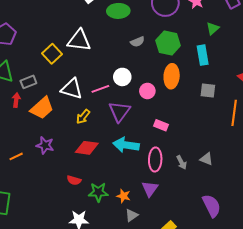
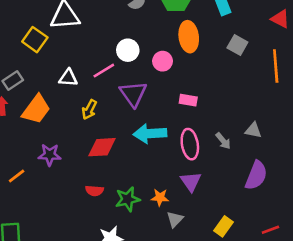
white triangle: (72, 89) -> (68, 78), size x0.7
gray square: (208, 90) -> (237, 45), turned 35
purple semicircle: (212, 206) -> (256, 175), moved, turned 60

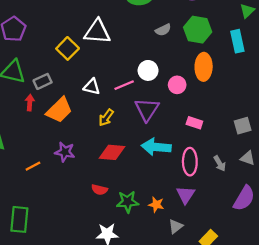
gray square: (237, 45) -> (243, 126), moved, turned 36
gray triangle: (175, 219) -> (176, 226), moved

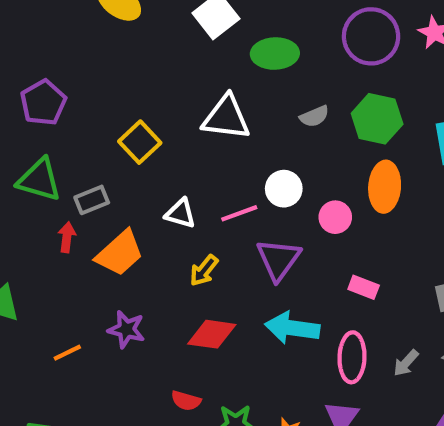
white triangle: (97, 32) -> (226, 118), moved
gray arrow: (220, 163) -> (406, 363), turned 70

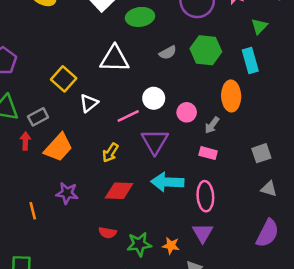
orange ellipse: (385, 187) -> (231, 96), moved
white triangle: (180, 213) -> (89, 103), moved, turned -48
orange line: (67, 353) -> (33, 211), turned -72
gray arrow: (406, 363) -> (212, 125), moved

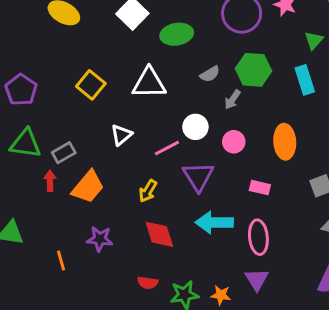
yellow square: (64, 79) -> (91, 85), moved
orange ellipse: (231, 96) -> (285, 142), moved
gray arrow: (212, 125) -> (233, 100), moved
red diamond: (119, 191) -> (159, 234), turned 72

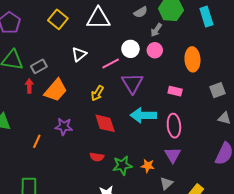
pink circle: (234, 142) -> (155, 50), moved
orange line: (61, 260) -> (37, 141), turned 40

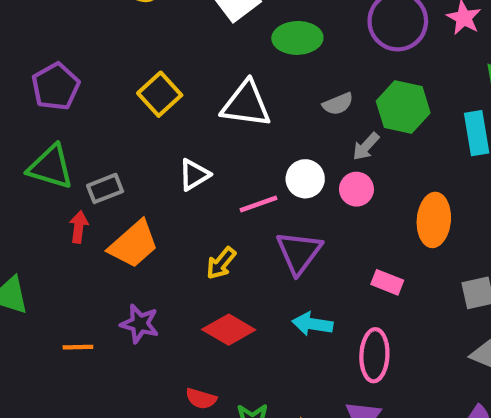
cyan arrow: (143, 115) -> (312, 324), size x0.7
red diamond: (105, 123) -> (229, 330), turned -50
orange line: (37, 141) -> (78, 347), turned 56

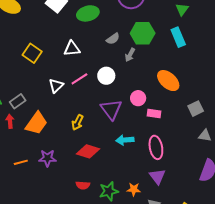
white triangle: (246, 104) -> (72, 49), size x0.7
pink circle: (356, 189) -> (138, 98), moved
pink line: (259, 204) -> (79, 79), moved
orange ellipse: (434, 220) -> (168, 81), turned -40
orange line: (78, 347) -> (21, 162), moved

